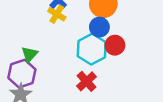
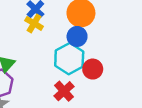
red circle: (115, 45) -> (93, 69), moved

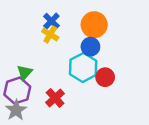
red cross: (64, 91) -> (55, 98), moved

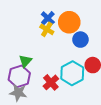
orange circle: (94, 25) -> (69, 22), moved
cyan hexagon: (83, 67) -> (72, 73), moved
gray star: (16, 110) -> (18, 93), turned -30

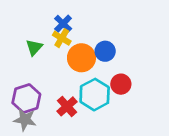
orange circle: (69, 22) -> (81, 58), moved
green triangle: (25, 61) -> (34, 47), moved

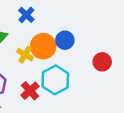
yellow cross: (62, 38) -> (25, 55), moved
red circle: (121, 84) -> (102, 62), moved

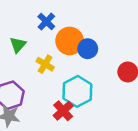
orange circle: (43, 46) -> (70, 41), moved
red cross: (30, 91) -> (63, 111), moved

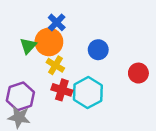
orange circle: (70, 41) -> (49, 42), moved
red cross: (63, 111) -> (62, 90), moved, turned -30

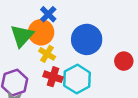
green triangle: (28, 46) -> (22, 36), size x1.5
blue circle: (98, 50) -> (87, 39), size x1.6

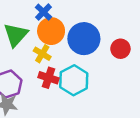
orange circle: (41, 32) -> (51, 31), moved
red circle: (124, 61) -> (120, 49), moved

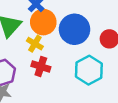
cyan hexagon: (74, 80) -> (89, 70), moved

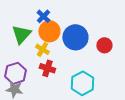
cyan hexagon: (89, 70) -> (82, 83), moved

